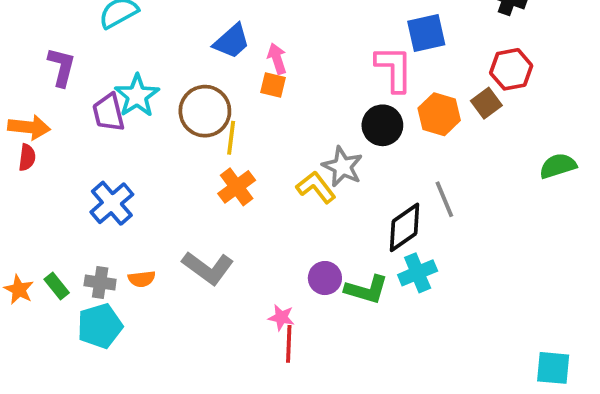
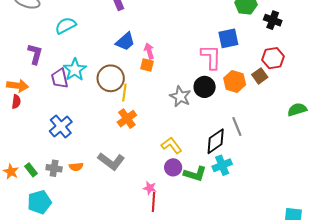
gray star: (343, 167) -> (180, 97), moved
yellow L-shape: (316, 187) -> (171, 145), moved
cyan pentagon: (100, 326) -> (39, 202), moved

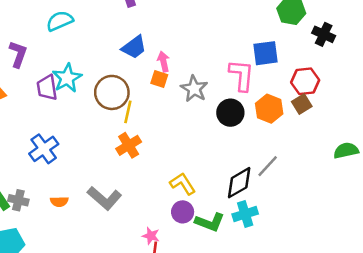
red hexagon: (273, 58) -> (305, 81), moved
gray star: (180, 97) -> (194, 89), moved
gray line: (237, 127) -> (268, 166), turned 60
gray cross: (54, 168) -> (18, 200), moved

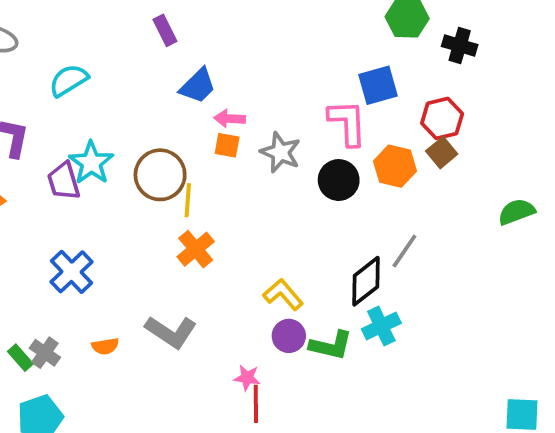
blue trapezoid: (134, 47) -> (198, 86), moved
pink arrow: (163, 61) -> (230, 119), turned -66
gray cross: (18, 200) -> (45, 353), turned 30

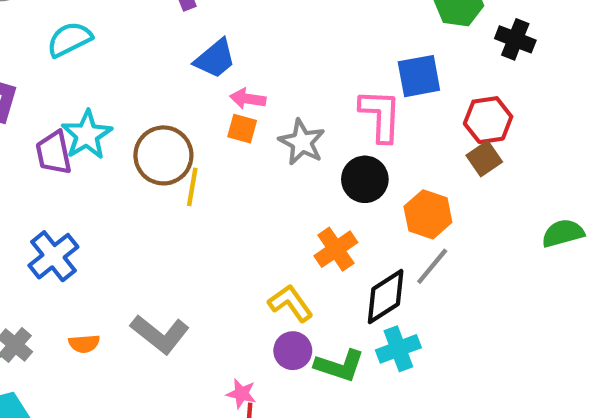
orange hexagon: (395, 166) -> (428, 214), moved
orange cross: (196, 249) -> (336, 249), moved

